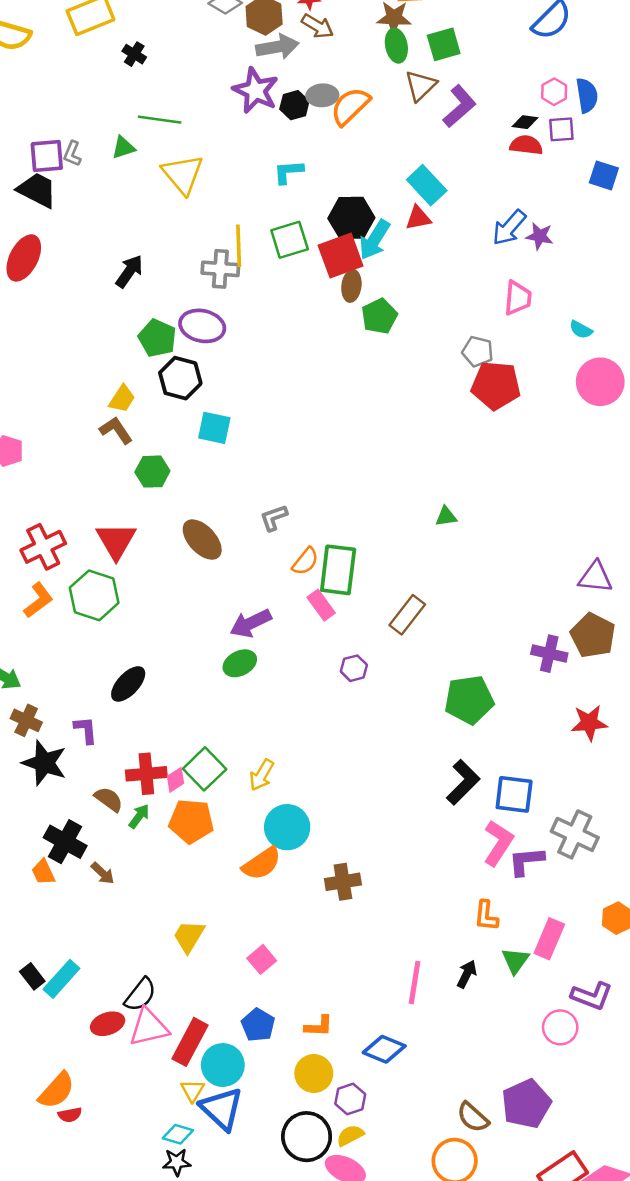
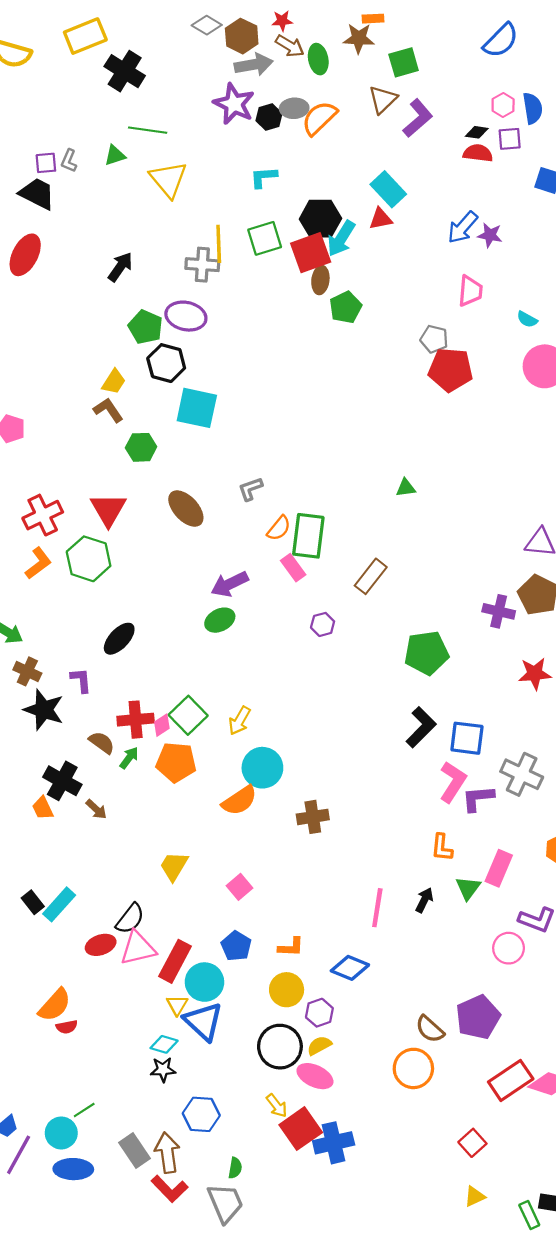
green ellipse: (396, 46) -> (318, 59), moved
black cross: (134, 54) -> (125, 71), size x1.8
purple square: (47, 156) -> (46, 163), size x0.7
cyan square: (214, 428) -> (197, 408), size x1.4

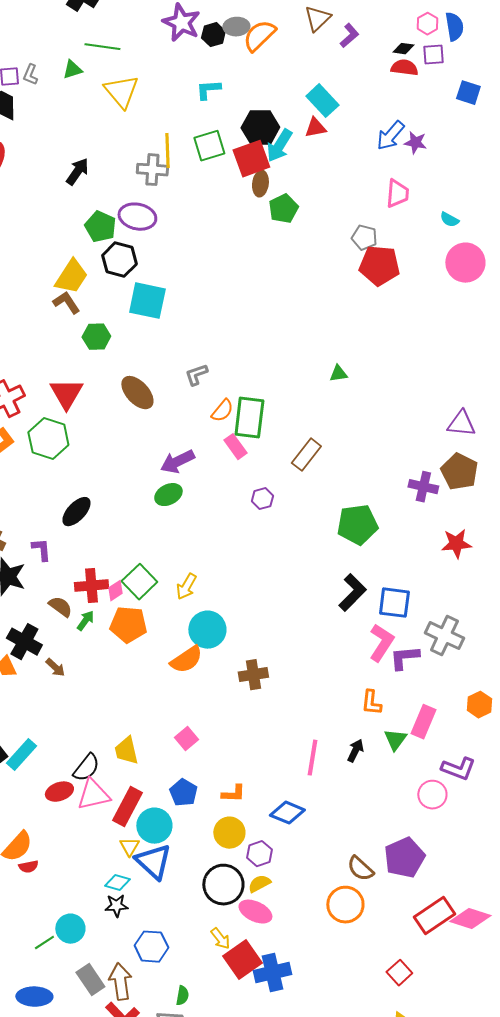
purple L-shape: (418, 118) -> (349, 36), size x0.7
yellow trapezoid: (114, 382) -> (71, 277), size x1.5
yellow trapezoid: (174, 866) -> (126, 751), moved, turned -44
cyan circle: (61, 1133) -> (70, 929), moved

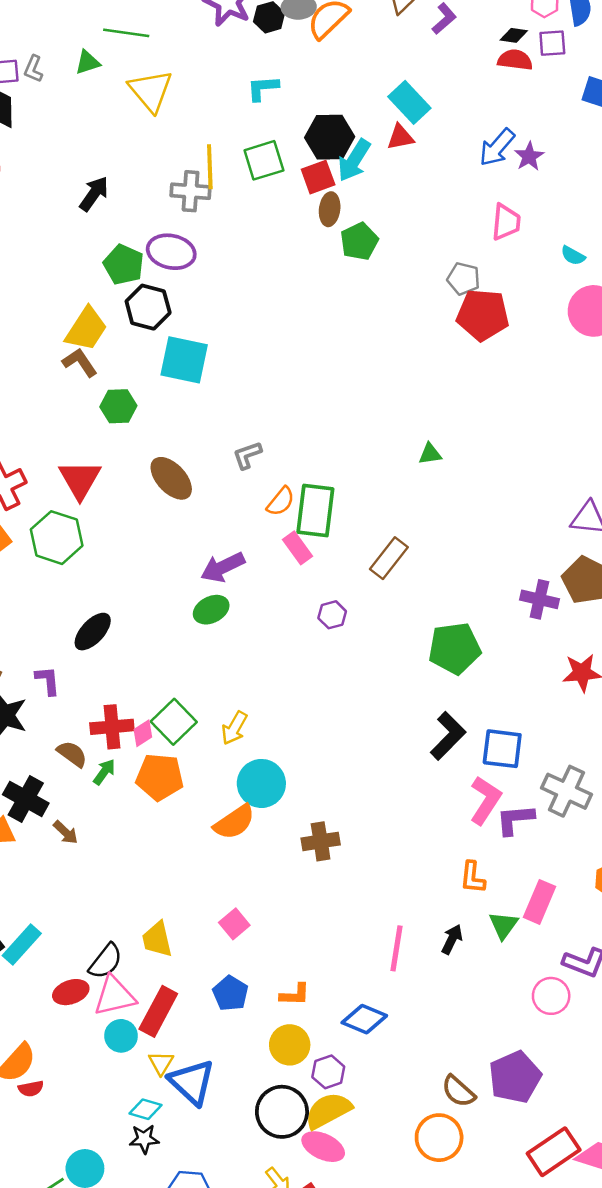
purple star: (415, 143) -> (529, 156), turned 30
red square: (251, 159) -> (318, 177), size x0.7
cyan circle: (154, 826) -> (121, 1036), moved, size x0.7
yellow semicircle: (259, 884) -> (328, 1111), size x1.6

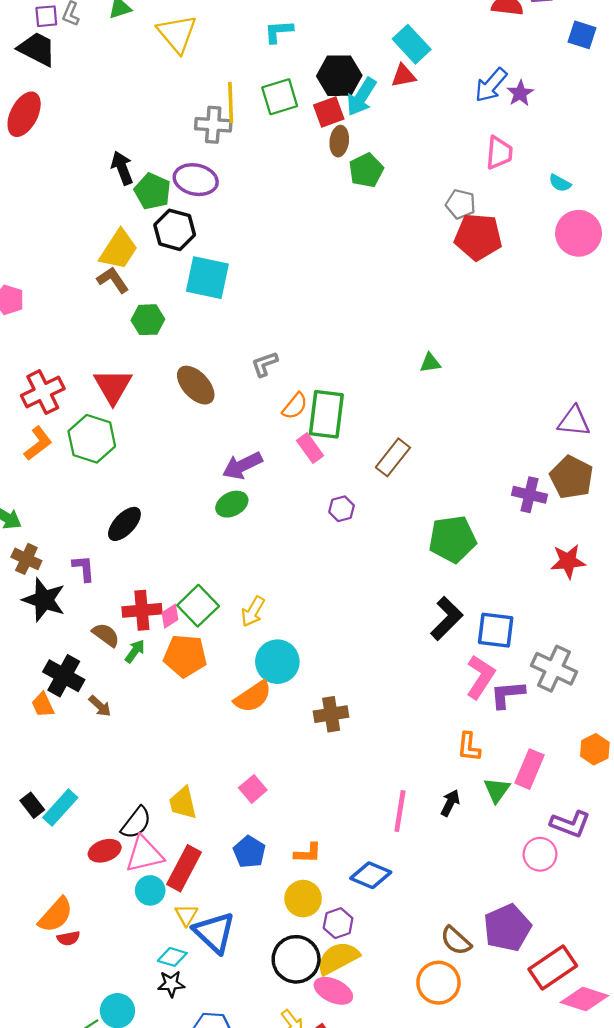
black arrow: (94, 194) -> (122, 168), moved, turned -56
red rectangle: (554, 1152) -> (553, 967), moved

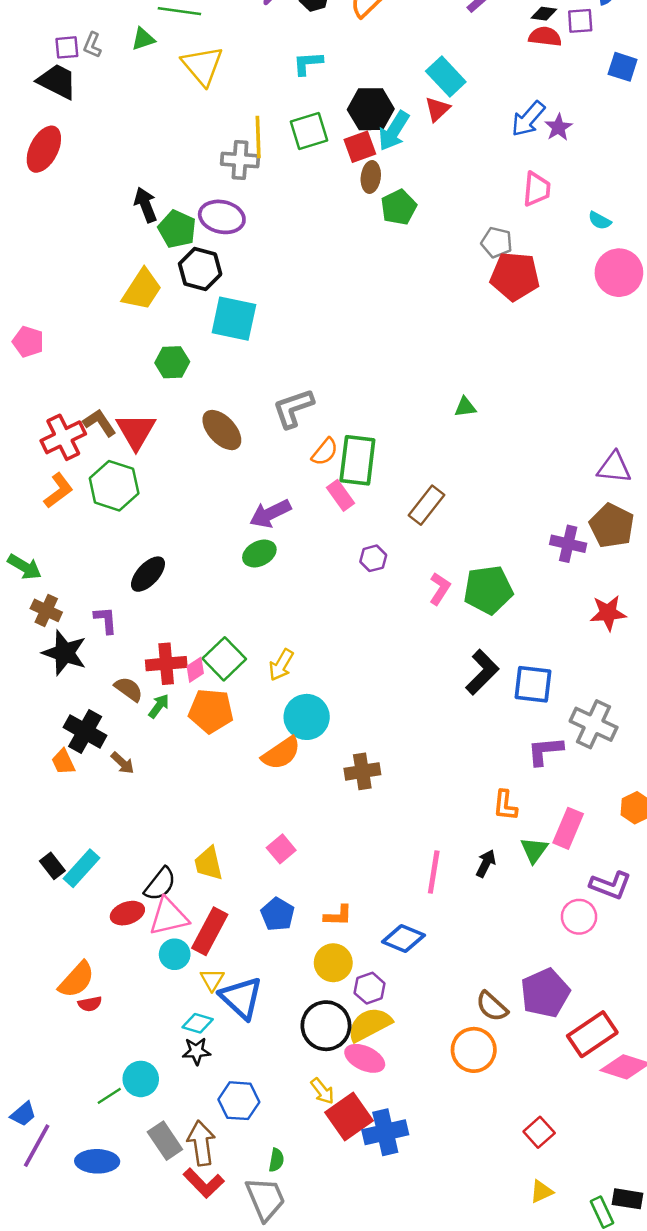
red triangle: (403, 76) -> (437, 109), turned -32
brown L-shape: (113, 280) -> (100, 423), moved
gray L-shape: (265, 364) -> (293, 408), size x1.5
pink L-shape: (480, 677) -> (440, 589), moved, size x0.7

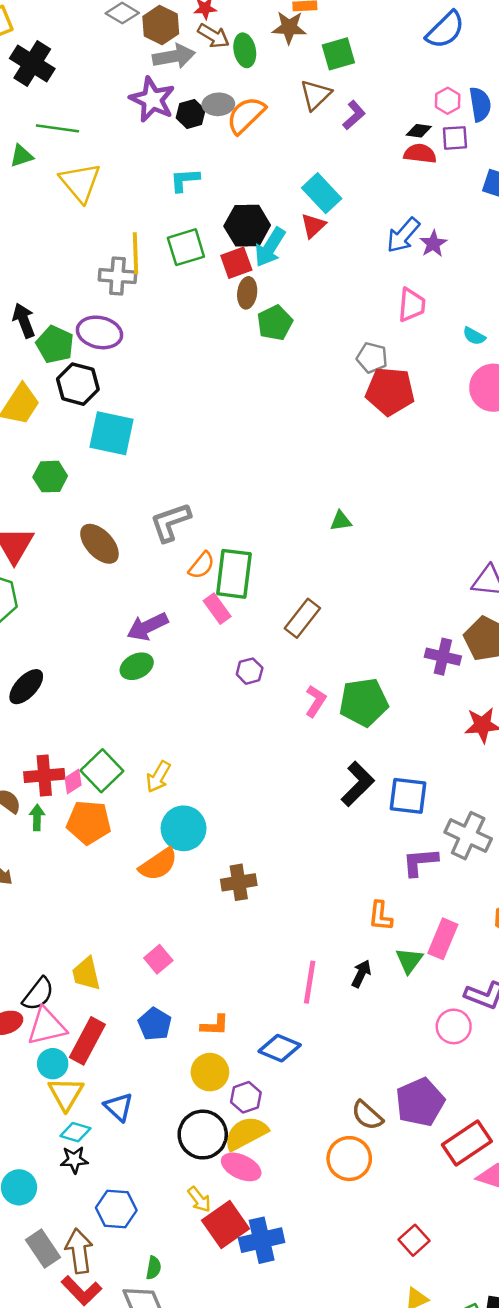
green arrow: (159, 706) -> (37, 818), turned -35
yellow triangle: (212, 980) -> (66, 1094), moved, size x1.5
blue triangle: (241, 998) -> (119, 1107), size x0.7

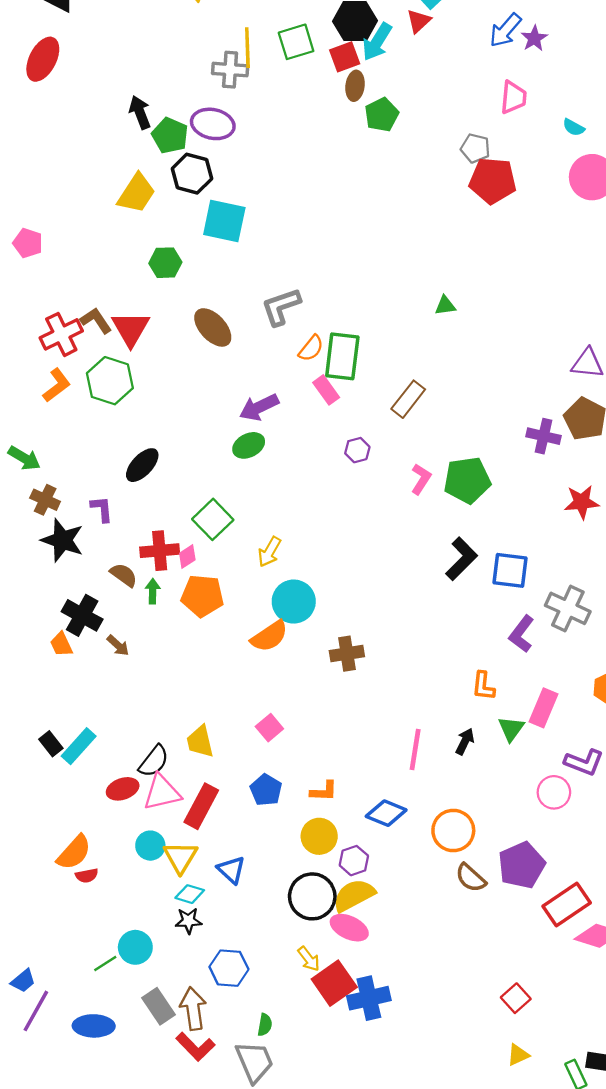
green square: (102, 771) -> (213, 519), moved
purple L-shape: (420, 862) -> (522, 634), turned -48
cyan circle: (53, 1064) -> (150, 846), moved
orange circle: (349, 1159) -> (453, 831), moved

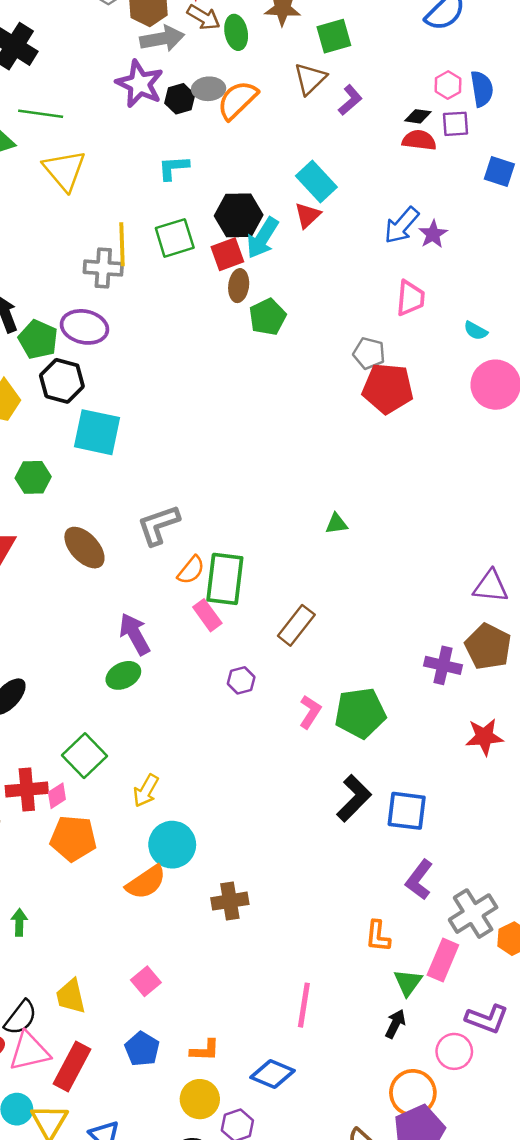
purple arrow: (259, 407) -> (135, 634), turned 87
green arrow: (153, 591) -> (19, 922), moved
gray cross: (568, 608) -> (473, 914), moved, turned 33
black arrow: (465, 741) -> (395, 1024), moved
orange circle: (453, 831) -> (413, 1093), moved

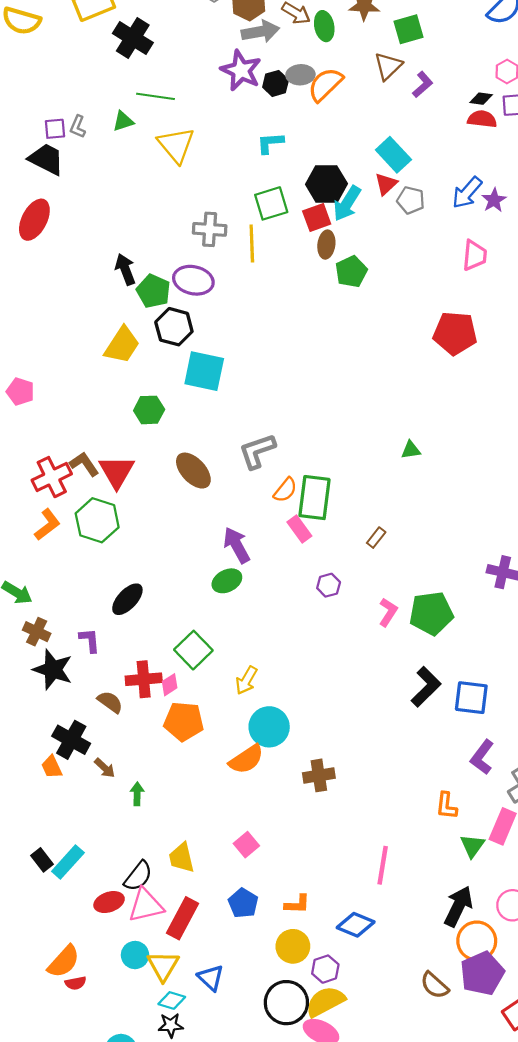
yellow line: (122, 244) -> (252, 243), moved
gray pentagon: (369, 353) -> (411, 200), moved
brown rectangle: (296, 625) -> (376, 538), size x0.6
black arrow: (395, 1024) -> (458, 906), moved, size x1.6

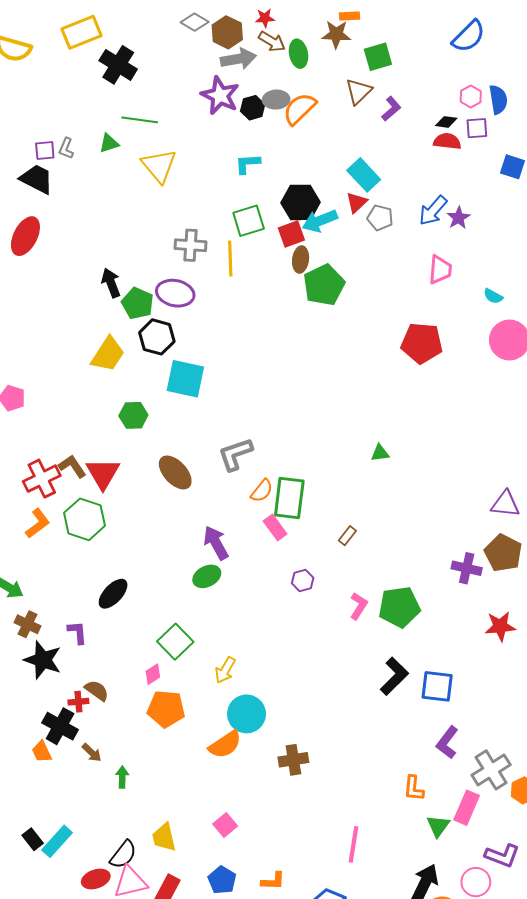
cyan arrow: (347, 203) -> (320, 221), turned 36
green pentagon: (351, 272) -> (324, 285), size x1.4
red cross: (144, 679) -> (78, 702), moved, size x0.6

